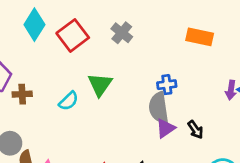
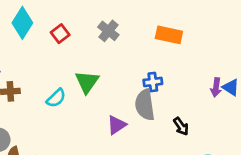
red square: (73, 35) -> (60, 34), size x0.6
orange rectangle: (200, 37) -> (169, 35), moved
purple triangle: (165, 128) -> (117, 125), moved

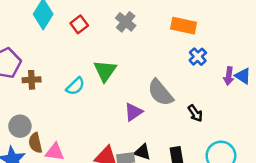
blue cross: (153, 82) -> (198, 57), moved, turned -36
gray semicircle: (145, 105) -> (160, 93), turned -32

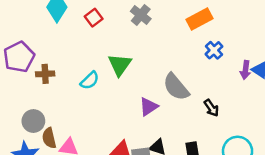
orange rectangle: (184, 26) -> (200, 19), turned -40

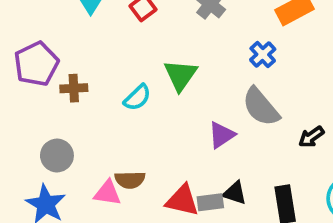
blue cross: (214, 50) -> (263, 55), moved
black arrow: (211, 108) -> (311, 137), turned 90
brown semicircle: (49, 138) -> (130, 180), moved, turned -78

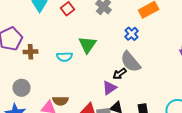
cyan semicircle: (137, 98) -> (65, 57), turned 42
purple triangle: (222, 135) -> (110, 88), moved
black arrow: (311, 137) -> (120, 74), moved

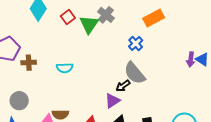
green triangle: (88, 45) -> (89, 24), moved

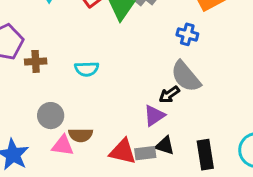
blue cross: (136, 43) -> (187, 34), turned -32
gray circle: (19, 101) -> (51, 116), moved

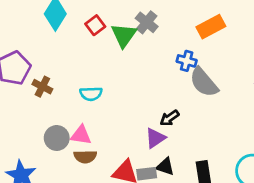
brown cross: (36, 61) -> (42, 87), turned 30
gray semicircle: (186, 76) -> (204, 82), moved
pink triangle: (63, 146) -> (81, 135), moved

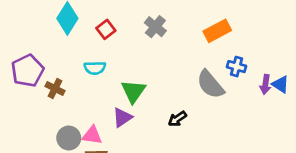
green triangle: (124, 35) -> (133, 91), moved
blue cross: (187, 61) -> (236, 67), moved
cyan semicircle: (91, 94) -> (95, 68), moved
purple triangle: (155, 138) -> (122, 117), moved

